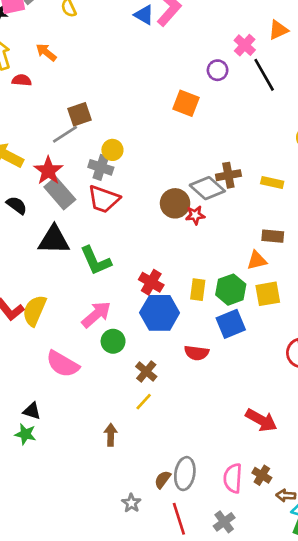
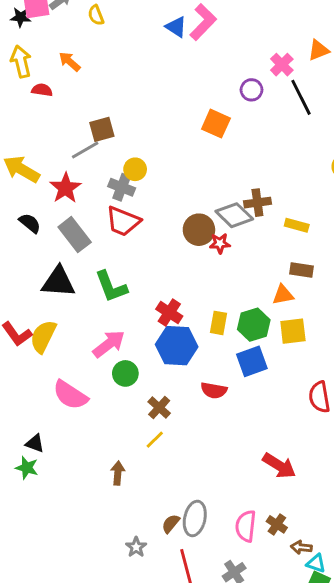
yellow rectangle: (272, 182) -> (297, 225), moved
gray rectangle: (60, 193) -> (75, 235), moved
black triangle: (54, 240) -> (58, 282), moved

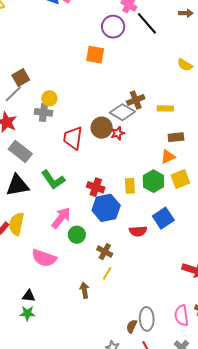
purple circle: (251, 90) -> (113, 27), size x1.5
red trapezoid: (123, 221) -> (73, 138), moved, turned 90
blue square: (252, 361) -> (163, 218), moved
brown arrow: (118, 473) -> (85, 290), moved

